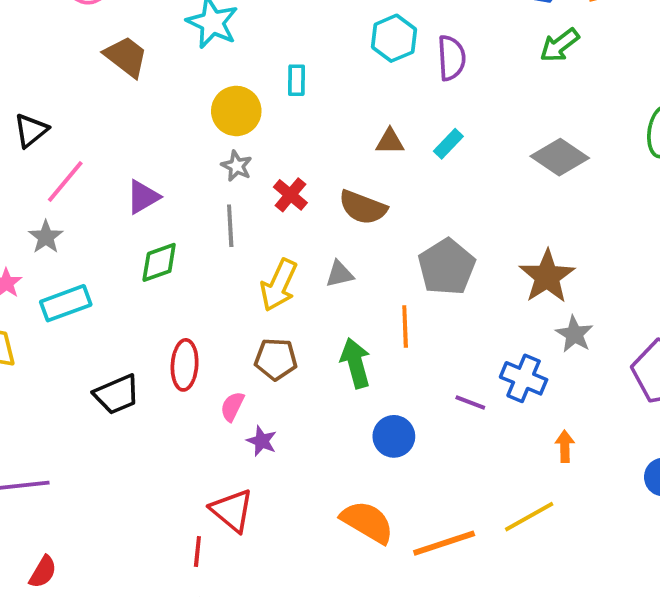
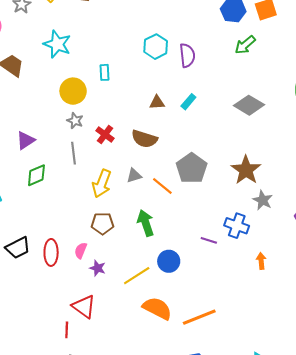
orange line: (405, 326) -> (162, 186), moved, turned -45
red ellipse: (185, 365) -> (51, 252), moved
yellow line: (529, 517) -> (137, 276), moved

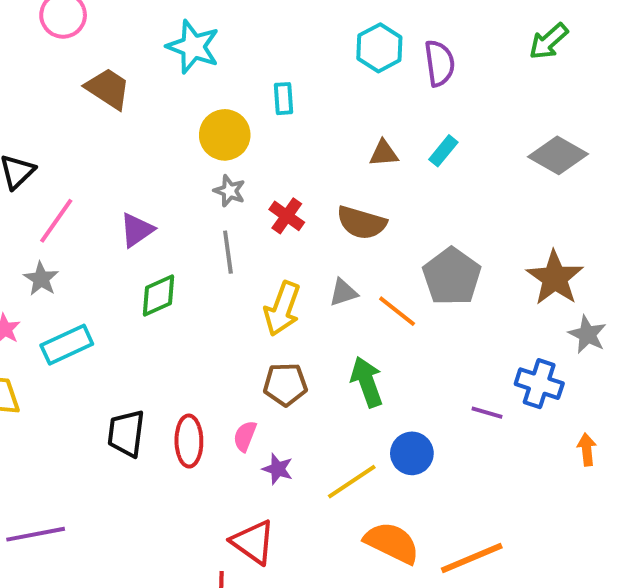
black trapezoid: (18, 248) -> (126, 433), turned 125

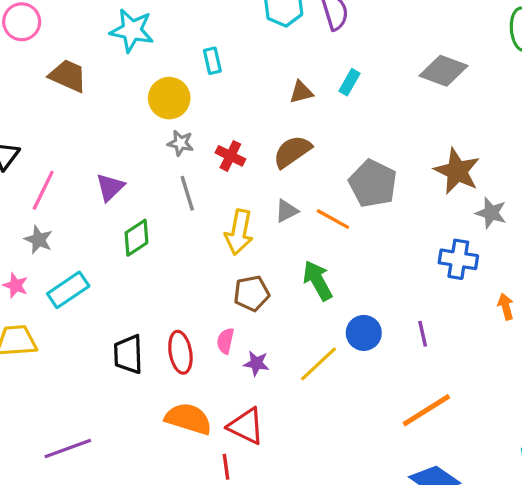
brown semicircle: (361, 223) -> (292, 152), turned 138
purple line: (487, 413) -> (423, 334), moved, turned 70
orange semicircle: (392, 543) -> (188, 419), moved

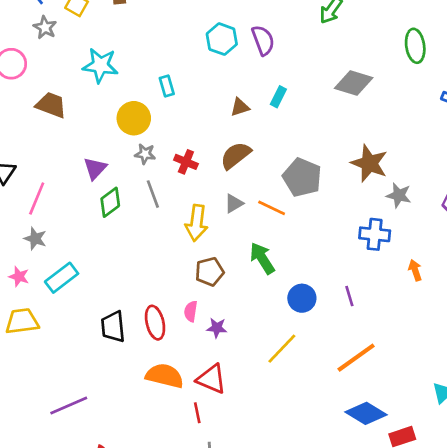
purple triangle: (110, 187) -> (95, 168), moved
green diamond: (136, 238) -> (110, 202), moved
yellow line: (319, 364) -> (282, 349), moved

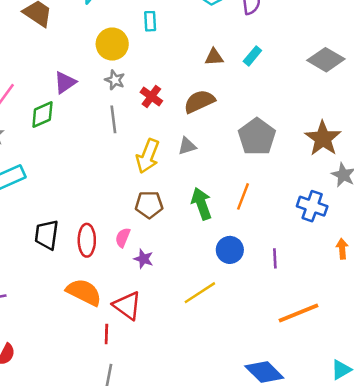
green diamond: (110, 202) -> (42, 115), moved
orange line: (272, 208) -> (243, 196), moved, turned 72
orange line: (356, 358) -> (298, 313), moved

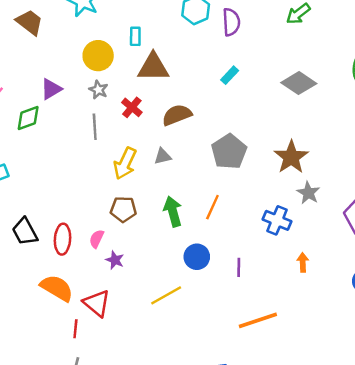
brown triangle: (214, 57) -> (153, 67), moved, size x1.8
black trapezoid: (47, 235) -> (25, 232), turned -40

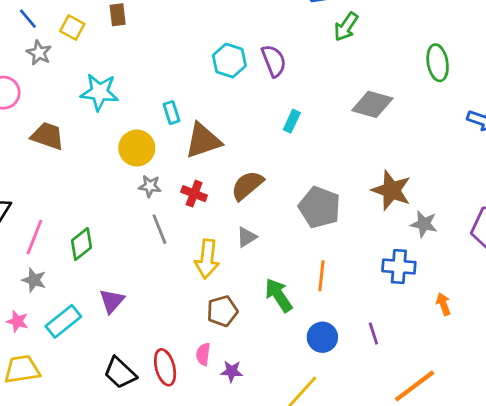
purple triangle: (51, 89) -> (112, 301), moved

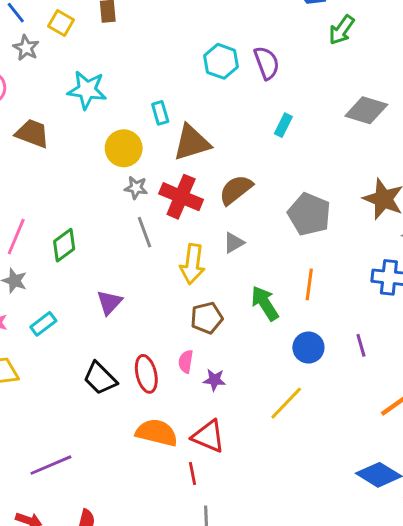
red cross: (194, 194) -> (181, 197), size x1.6
purple triangle: (112, 301) -> (109, 302), moved
cyan rectangle: (63, 321) -> (43, 324), size x0.7

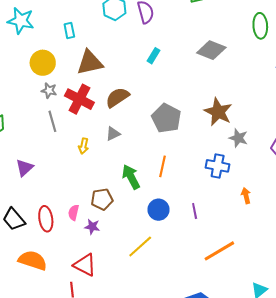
cyan rectangle: (160, 113) -> (69, 30), moved
yellow arrow: (192, 264) -> (84, 146), size x0.6
brown pentagon: (207, 318) -> (102, 199), moved
orange semicircle: (157, 433) -> (33, 260), moved

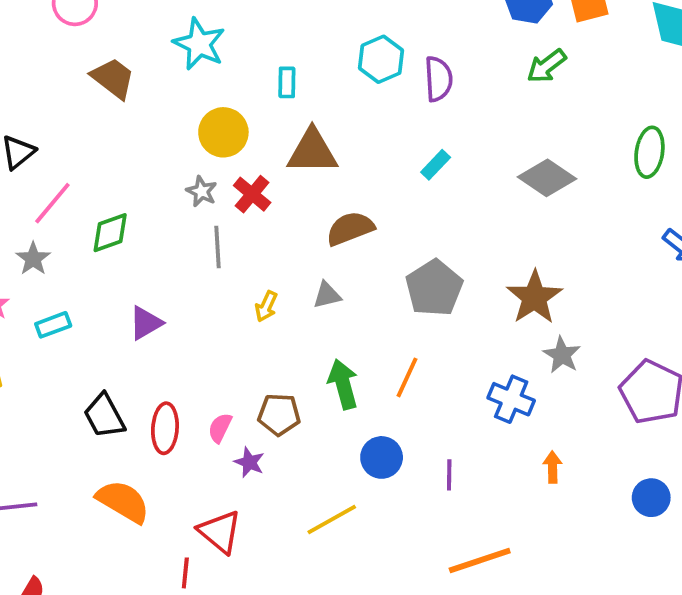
gray star: (49, 90) -> (202, 191), moved
red cross: (79, 99) -> (252, 194), moved, size x0.7

